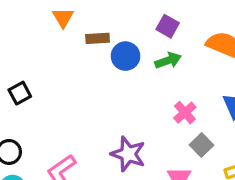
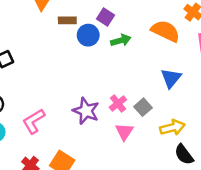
purple square: (168, 26) -> (105, 17), moved
pink cross: (185, 113) -> (118, 103), moved

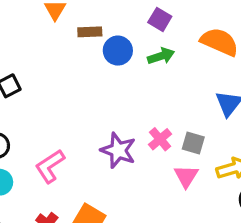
purple square: (105, 17) -> (160, 19), moved
gray square: (143, 107) -> (193, 143), turned -30
pink triangle: (124, 132) -> (186, 176), moved

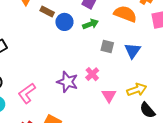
brown rectangle: (90, 32) -> (47, 12), turned 32
gray square: (193, 143) -> (107, 47), moved

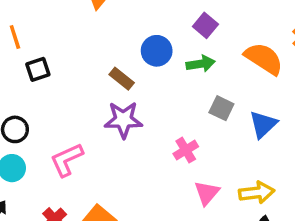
brown rectangle: (47, 12) -> (122, 79), moved
purple star: (67, 82) -> (123, 120), moved, turned -30

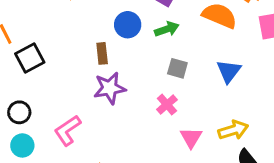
black square: (38, 69) -> (30, 58), size x1.4
brown rectangle: (122, 79) -> (102, 53), turned 55
gray square: (221, 108) -> (177, 68), moved

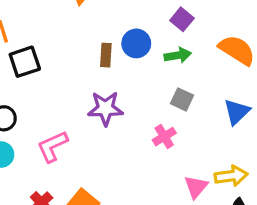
brown rectangle: (102, 53) -> (106, 55), moved
pink triangle: (191, 138) -> (196, 187), moved

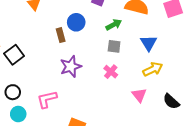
green arrow: (178, 55) -> (114, 25), moved
pink L-shape: (52, 146) -> (47, 99), turned 30
yellow arrow: (231, 176) -> (153, 69), moved

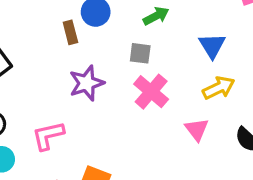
gray square: (114, 46) -> (140, 53), moved
pink cross: (111, 72) -> (151, 92), size x1.5

